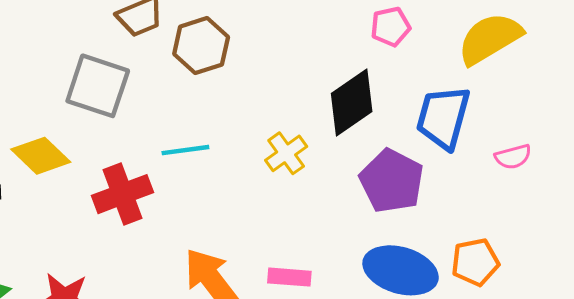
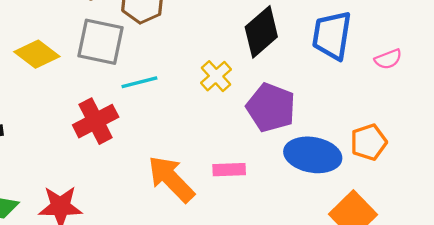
gray square: (98, 86) -> (101, 42), moved
yellow diamond: (41, 156) -> (37, 54), moved
purple pentagon: (392, 181) -> (271, 108), moved

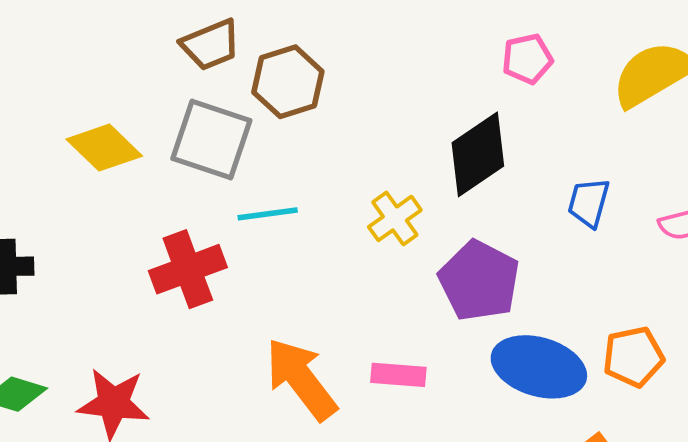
blue trapezoid: (332, 35) -> (589, 203), moved, size x0.6

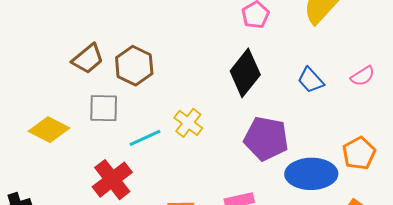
gray square: (211, 140) -> (104, 108), size x0.7
blue trapezoid: (589, 203) -> (311, 80), turned -40
yellow cross: (395, 218) -> (188, 123), moved

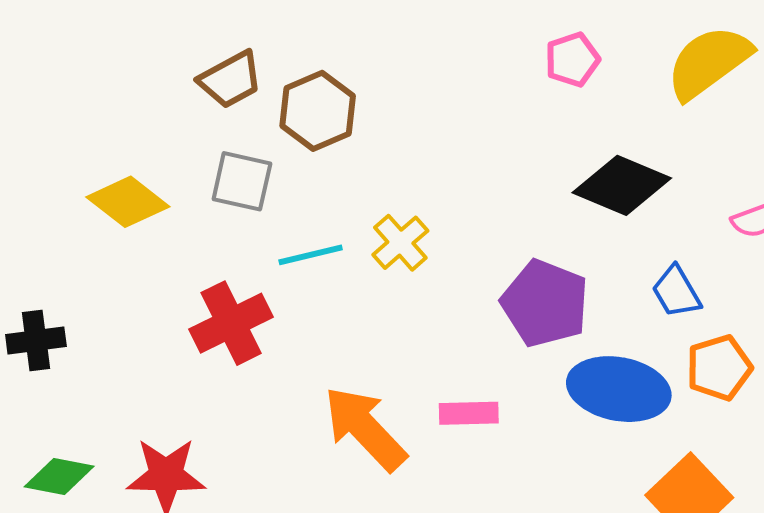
black diamond: (245, 73) -> (622, 185), moved, turned 63
blue trapezoid: (311, 80) -> (676, 292), moved

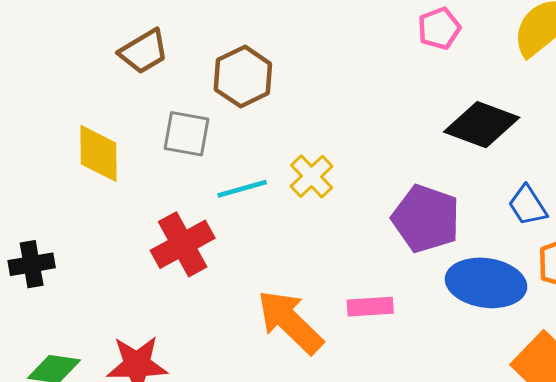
brown trapezoid: (231, 80) -> (144, 51), moved
yellow diamond: (128, 202) -> (98, 153), turned 54

